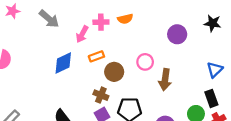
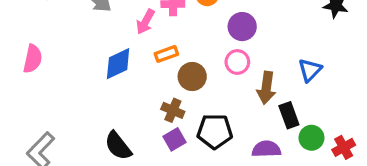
purple circle: (177, 34) -> (242, 27), moved
blue triangle: (215, 70) -> (310, 70), moved
black rectangle: (211, 98) -> (289, 115), moved

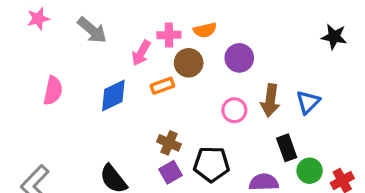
pink semicircle: (33, 59) -> (53, 91), moved
pink circle: (237, 62) -> (234, 110), moved
brown circle: (192, 77) -> (189, 63), moved
brown arrow: (266, 88) -> (270, 100), moved

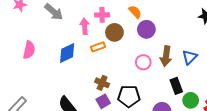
orange semicircle: (205, 30) -> (135, 12), moved, turned -120
pink arrow: (141, 53) -> (85, 26), turned 147

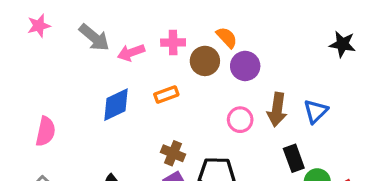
pink arrow: (85, 26) -> (131, 53), moved, turned -105
brown circle: (114, 32) -> (205, 61), moved
pink semicircle: (29, 50) -> (46, 131), moved

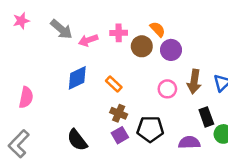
orange rectangle: (166, 94) -> (114, 84), moved, turned 63

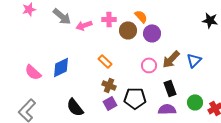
blue diamond: (77, 78) -> (61, 67), moved
brown arrow: (194, 82) -> (171, 59), turned 36
pink semicircle: (26, 97) -> (33, 72), turned 120
black rectangle: (206, 117) -> (170, 88), moved

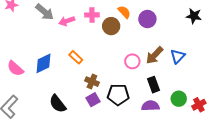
purple circle: (152, 33) -> (147, 19), moved
orange rectangle: (105, 61) -> (76, 57), moved

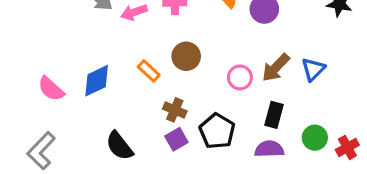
brown circle: (111, 26) -> (186, 56), moved
black rectangle: (153, 85) -> (274, 115), turned 35
black pentagon: (118, 95) -> (217, 131), turned 30

